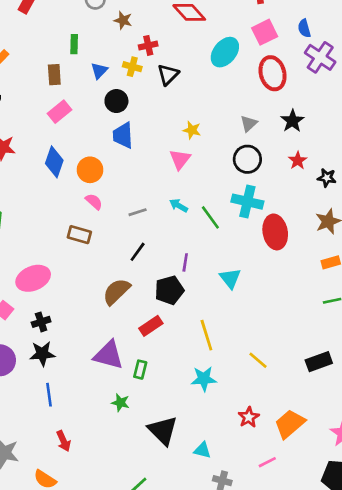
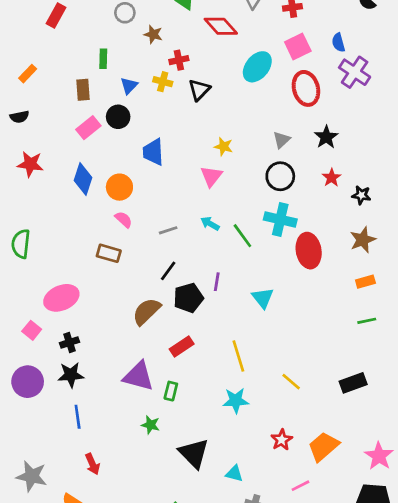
black circle: (116, 101) -> (118, 117), moved
black pentagon: (169, 290) -> (188, 298), moved

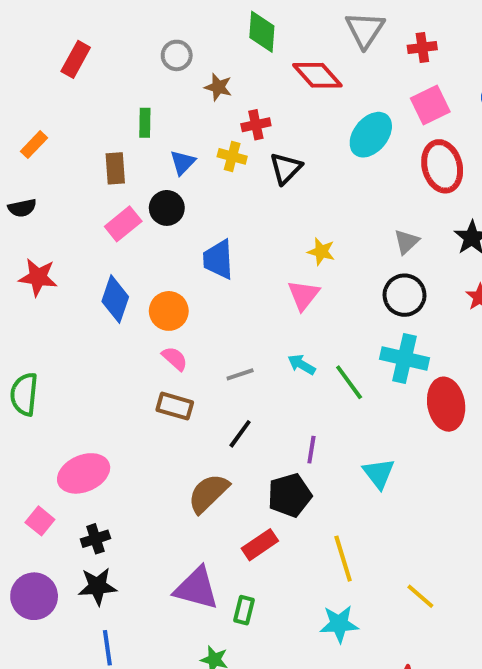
brown rectangle: (109, 253) -> (175, 406), moved
black pentagon: (188, 298) -> (290, 495), moved

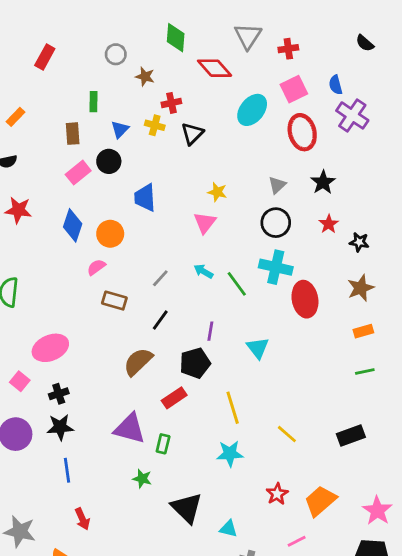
pink semicircle: (175, 359) -> (96, 267), moved, turned -78
gray line: (240, 374) -> (160, 278), turned -30

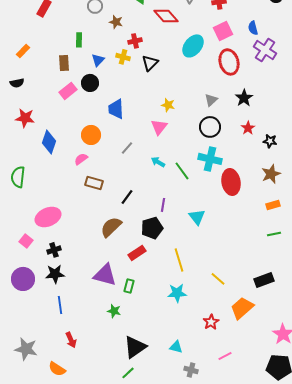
blue diamond: (73, 225) -> (49, 142), moved
gray line: (160, 278) -> (127, 148), moved
orange trapezoid: (320, 501) -> (242, 308), moved
black triangle: (187, 508) -> (135, 347), moved, turned 40

